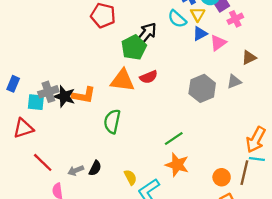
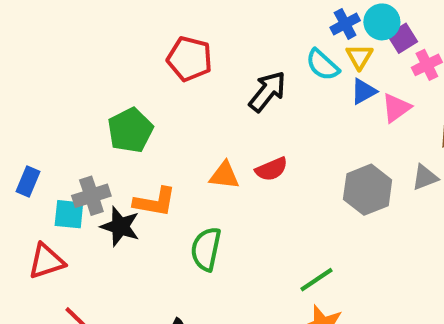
green pentagon: (134, 47) -> (130, 130), moved
orange triangle: (122, 80) -> (224, 175), size x0.7
black star: (64, 96) -> (120, 226), moved

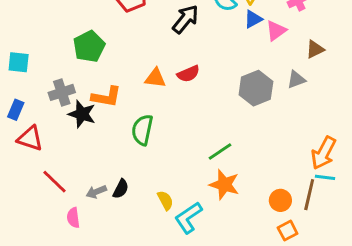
blue rectangle: (28, 181) -> (16, 110), moved
cyan square: (69, 214) -> (19, 62), moved
red triangle: (46, 261) -> (30, 139), turned 36

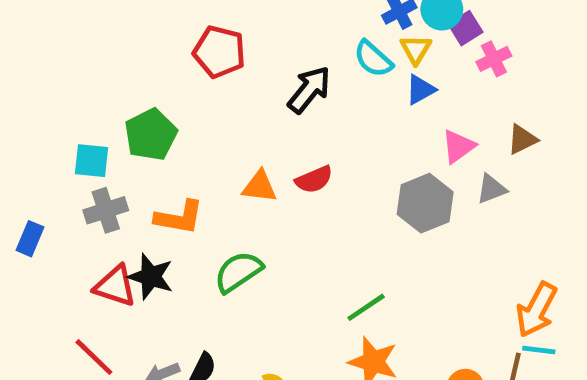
pink triangle: (276, 31) -> (458, 146), moved
cyan square: (19, 62) -> (92, 161), moved
black star: (82, 114) -> (151, 277), moved
green semicircle: (142, 130) -> (238, 272), turned 44
red triangle: (30, 139) -> (115, 286), moved

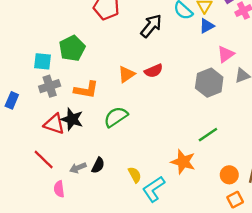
orange triangle: (260, 187) -> (126, 74), turned -42
green line: (366, 307) -> (208, 135), moved

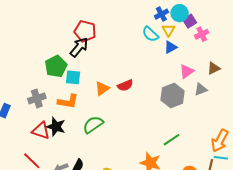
black arrow: (151, 26) -> (79, 47), moved
cyan square: (42, 61) -> (73, 77), moved

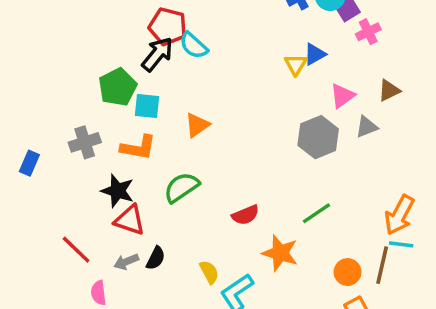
yellow triangle: (168, 30) -> (296, 65), moved
cyan semicircle: (150, 34) -> (194, 46), moved
red semicircle: (125, 85) -> (246, 215), moved
red triangle: (41, 131) -> (130, 220), moved

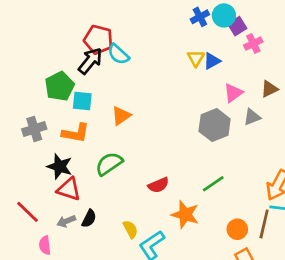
yellow triangle: (296, 65) -> (196, 58), moved

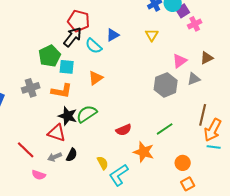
cyan semicircle: (118, 54) -> (94, 46), moved
blue triangle: (212, 61) -> (113, 35), moved
black star: (60, 166) -> (68, 116), moved
brown line: (264, 224) -> (203, 115), moved
pink semicircle: (45, 245) -> (39, 175), turned -64

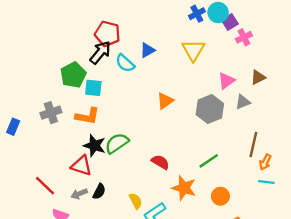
yellow triangle: (152, 35) -> (193, 50), size x1.5
orange triangle: (96, 78) -> (165, 101), moved
red semicircle: (124, 130) -> (160, 162), turned -126
orange arrow: (213, 130) -> (265, 162), size x0.6
orange circle: (183, 163) -> (220, 196), moved

